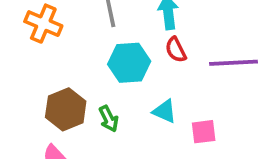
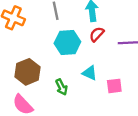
red semicircle: (176, 50) -> (97, 34), turned 70
green arrow: (109, 119) -> (62, 87), moved

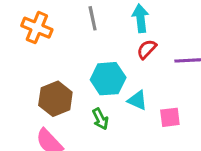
cyan hexagon: (67, 42) -> (108, 79), moved

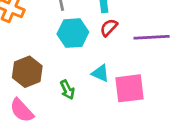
cyan hexagon: (108, 79) -> (73, 33), moved
pink square: (170, 117) -> (129, 88), size x1.6

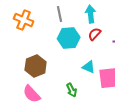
green arrow: (67, 90) -> (72, 90), moved

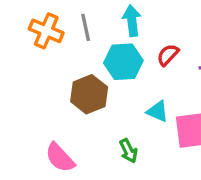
gray line: (60, 14) -> (86, 27), moved
cyan arrow: (91, 14) -> (132, 21), moved
brown hexagon: (36, 66) -> (89, 94), moved

